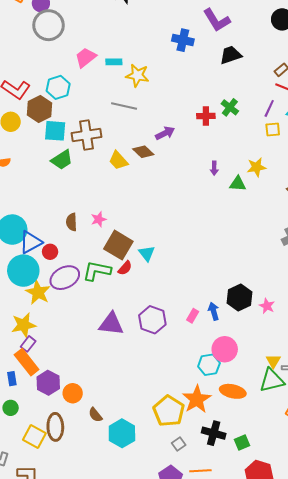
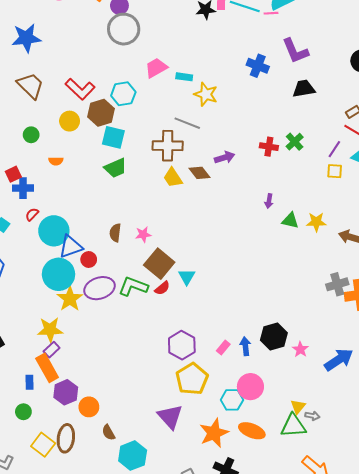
brown cross: (86, 135) -> (168, 146), moved
yellow star: (256, 167) -> (316, 222), moved
purple triangle: (111, 324) -> (170, 417), moved, turned 32
yellow pentagon: (169, 411) -> (192, 379), moved

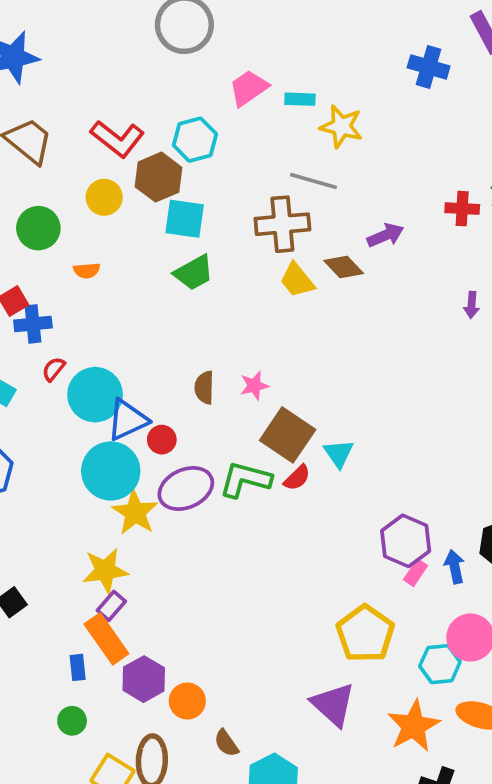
green circle: (31, 135) -> (38, 228), size x1.5
purple hexagon: (182, 345) -> (406, 541), moved

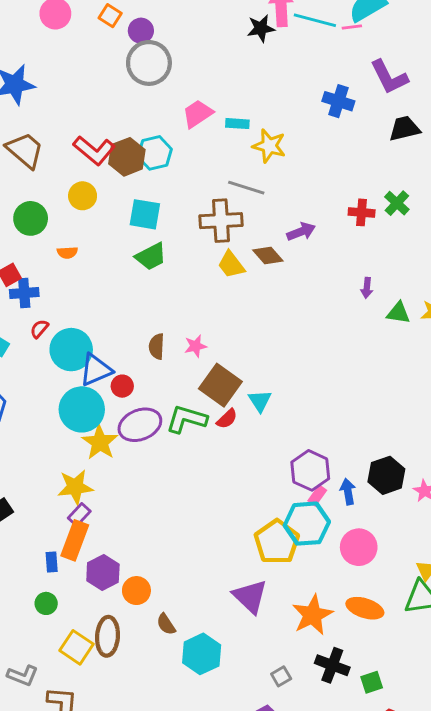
brown hexagon: (158, 177) -> (127, 157), moved
orange rectangle: (106, 639) -> (75, 540), turned 54
cyan hexagon: (440, 664) -> (307, 524), moved, size x1.4

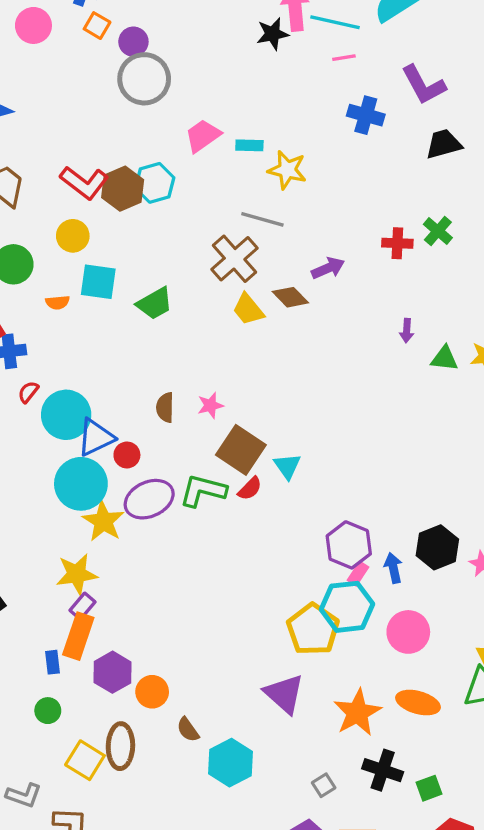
pink line: (352, 27) -> (344, 58), moved
cyan square: (145, 214) -> (98, 282), moved
brown cross: (221, 221) -> (235, 259), turned -36

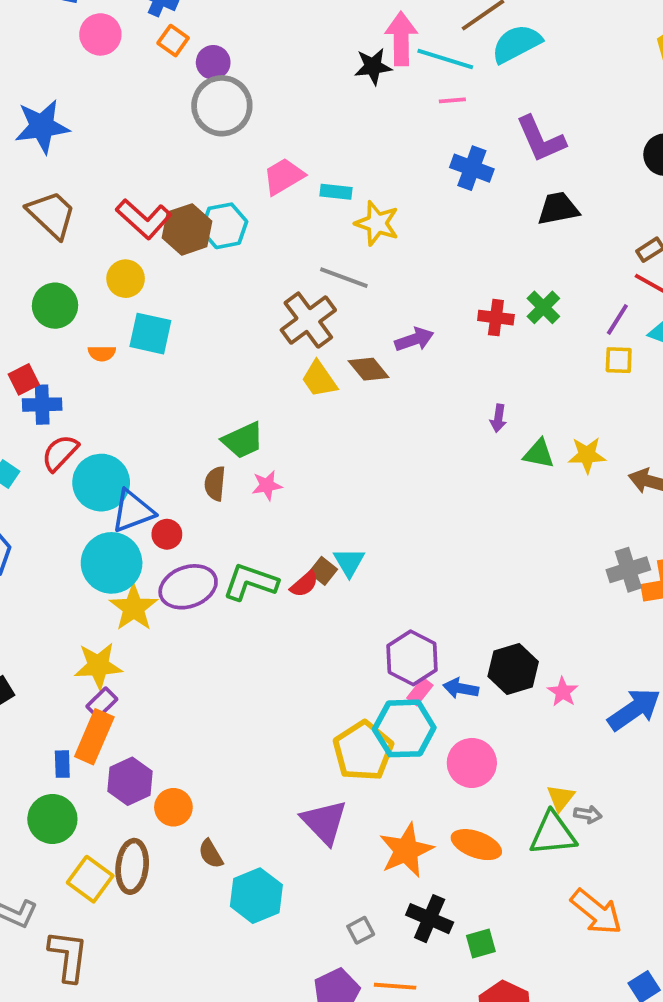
green trapezoid: (155, 303) -> (243, 440), moved
red semicircle: (28, 392) -> (60, 453), size x1.5
brown square: (241, 450) -> (323, 571), moved, size x0.5
blue arrow: (393, 568) -> (461, 688), turned -72
green circle: (48, 711) -> (52, 819), size x1.6

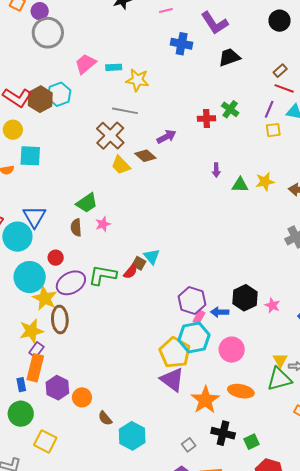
blue triangle: (133, 511) -> (34, 217), moved, turned -30
purple triangle: (324, 822) -> (172, 380), moved
brown ellipse: (132, 866) -> (60, 319), moved

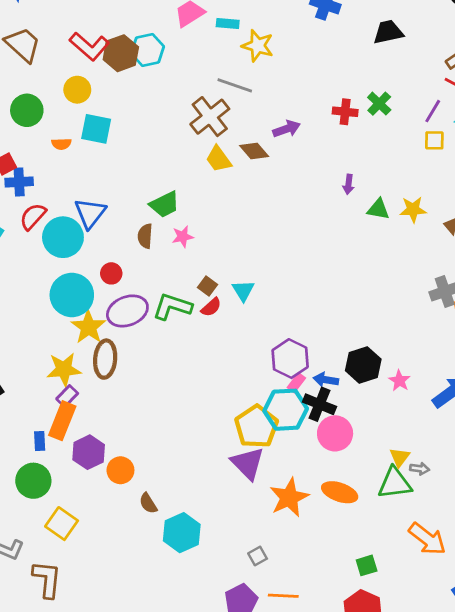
brown square: (139, 263) -> (207, 286), moved
black cross: (223, 433) -> (319, 404), moved
green square: (252, 442) -> (367, 565), moved

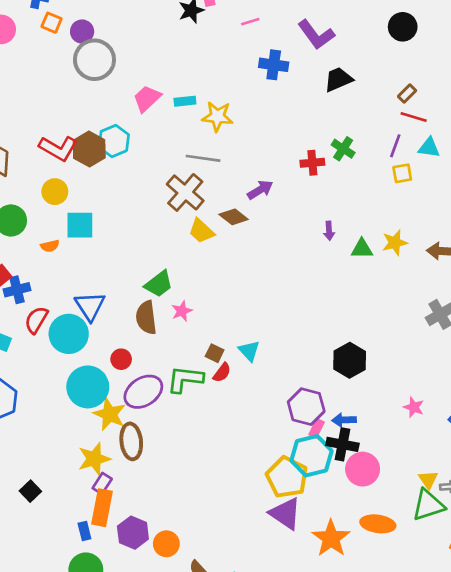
brown semicircle: (145, 236) -> (146, 318), size x1.4
black hexagon: (363, 365) -> (350, 360), moved

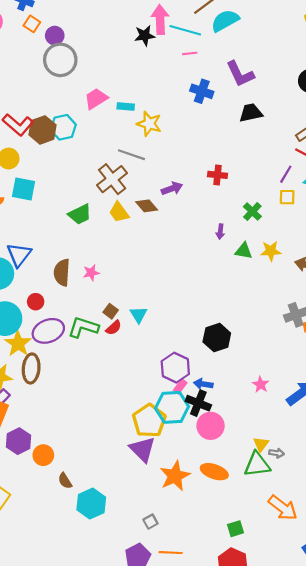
green cross: (343, 149) -> (252, 211), moved
green trapezoid: (159, 284) -> (80, 214), moved

